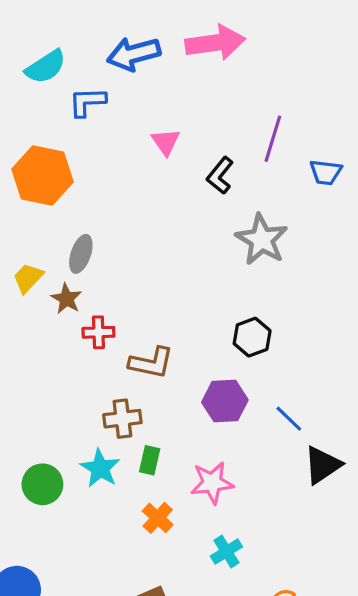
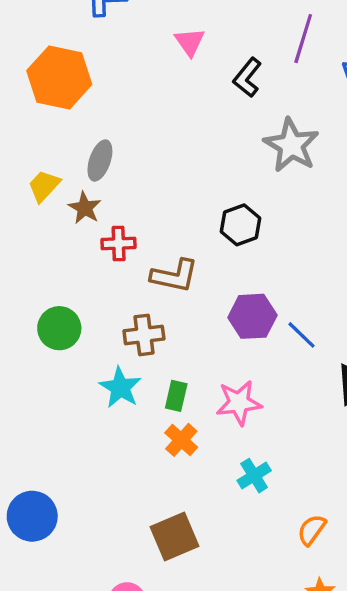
black hexagon: (252, 337) -> (241, 225), moved
blue line: (289, 419) -> (302, 335), moved
green rectangle: (150, 460) -> (176, 396), moved
green circle: (42, 484) -> (59, 328), moved

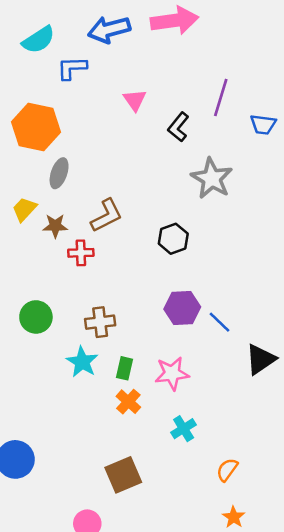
gray ellipse: (100, 161) -> (59, 173), moved
brown star: (85, 208) -> (55, 226), turned -30
brown L-shape: (174, 276) -> (107, 216), moved, turned -39

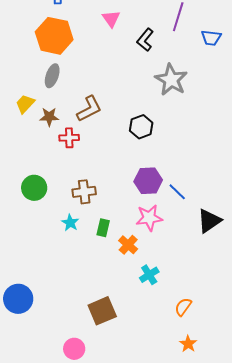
orange hexagon: (36, 127) -> (54, 36), moved
cyan star: (82, 362) -> (70, 223), size x0.7
pink star: (172, 373) -> (149, 218), moved
orange cross: (128, 402) -> (128, 245), moved

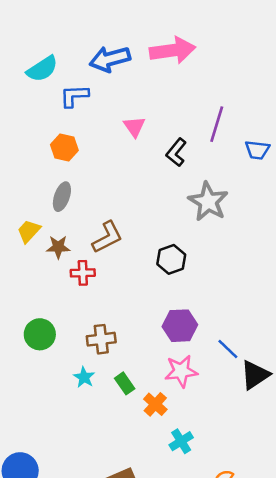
orange hexagon: (54, 36) -> (64, 147), size x0.6
blue line: (177, 192) -> (228, 349), moved
green rectangle: (103, 228) -> (125, 383), turned -48

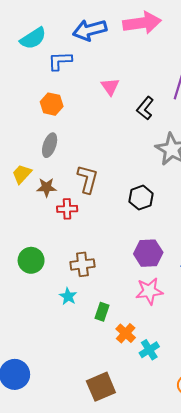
brown L-shape: (107, 237) -> (88, 179), turned -48
green rectangle: (125, 383) -> (102, 312), moved, turned 54
orange cross: (155, 404) -> (126, 333), moved

